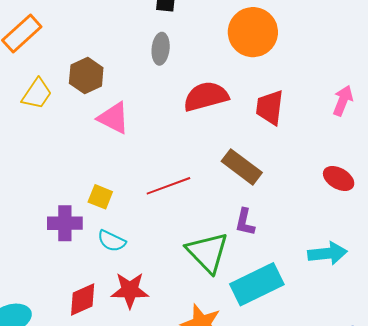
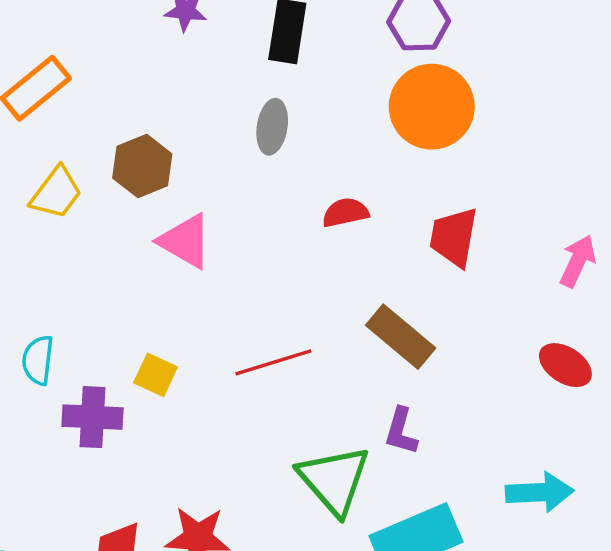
red semicircle: (206, 96) -> (345, 213), size x0.6
pink arrow: (343, 101) -> (578, 261), moved
cyan semicircle: (112, 241) -> (38, 360), moved, turned 68

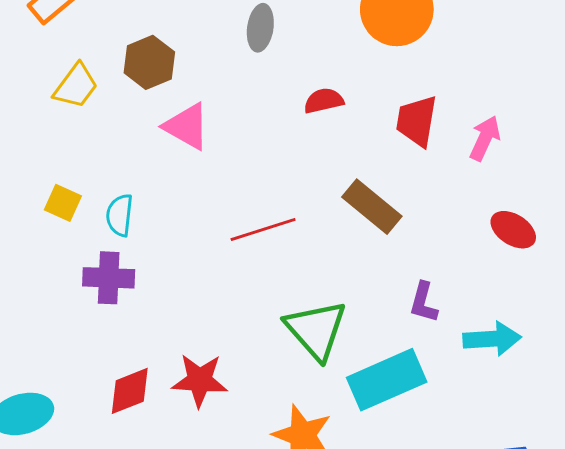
pink arrow: (578, 261) -> (485, 138), moved
cyan semicircle: (38, 360) -> (120, 215), moved
yellow square: (156, 375) -> (63, 203), moved
purple L-shape: (401, 431) -> (424, 302), moved

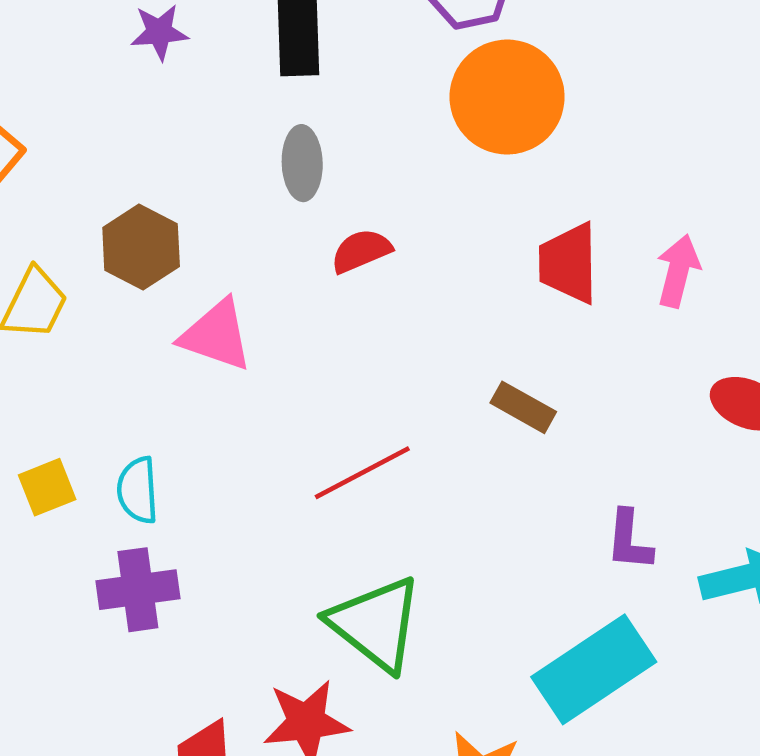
red semicircle: (324, 101) -> (361, 251), moved
yellow square: (63, 203) -> (47, 487), turned -36
brown rectangle: (372, 207) -> (523, 407), size x0.7
green triangle: (316, 330) -> (376, 624), moved

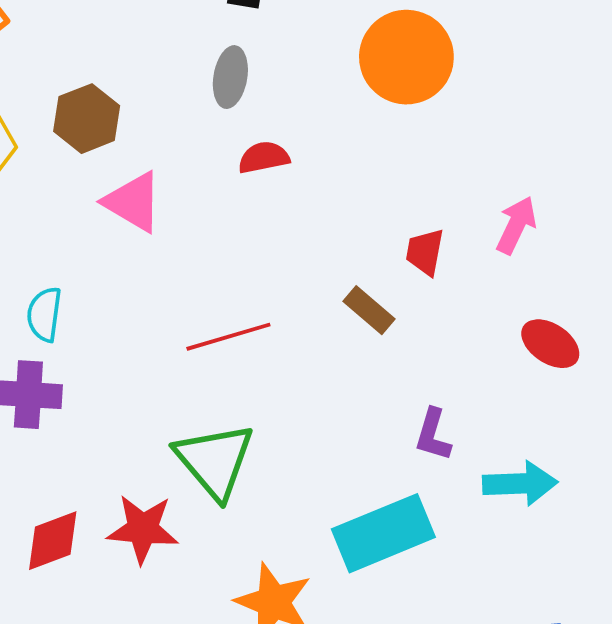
red trapezoid: (568, 263) -> (425, 252), moved, size x0.7

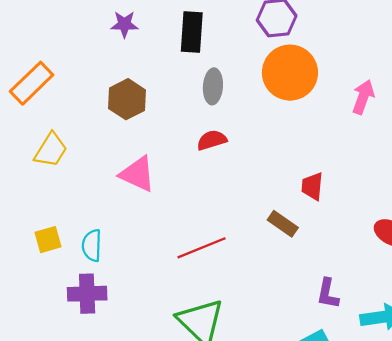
gray ellipse: (230, 77) -> (213, 86), moved
brown hexagon: (87, 119) -> (127, 99), moved
pink arrow: (516, 225) -> (363, 97), moved

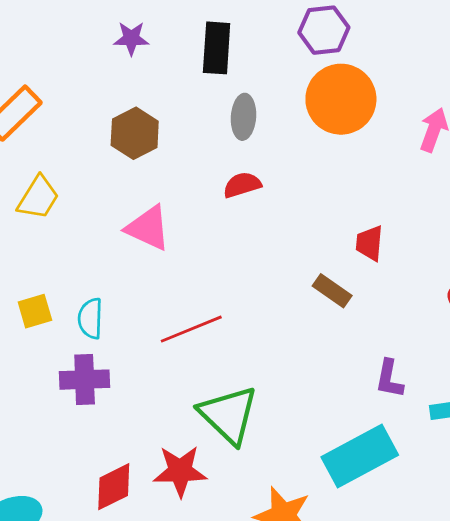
red line: (202, 248) -> (191, 329), moved

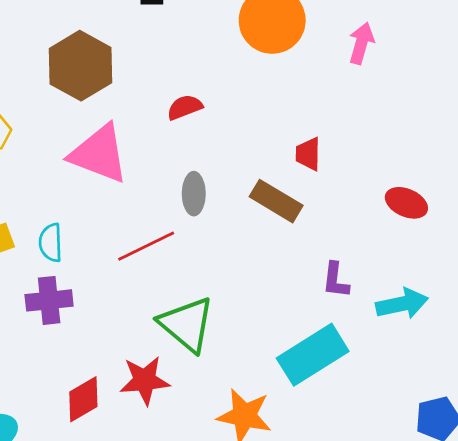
gray ellipse: (243, 117) -> (194, 194), moved
brown hexagon: (135, 133) -> (80, 66), size x1.4
pink triangle: (148, 228) -> (99, 154), size x1.4
brown rectangle: (332, 291) -> (276, 201), size x1.4

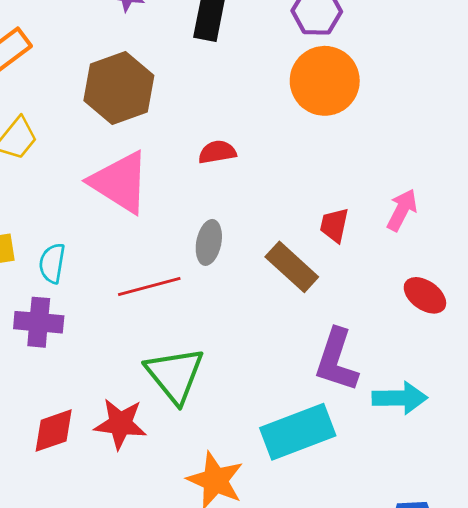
pink arrow: (361, 43) -> (402, 210), moved
purple L-shape: (336, 280) -> (336, 360), size x1.6

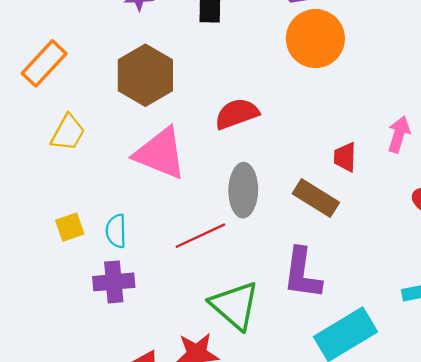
red semicircle: (217, 152) -> (237, 114), size x1.4
gray ellipse: (209, 242) -> (243, 190), size x1.4
purple L-shape: (336, 360) -> (302, 273), moved

